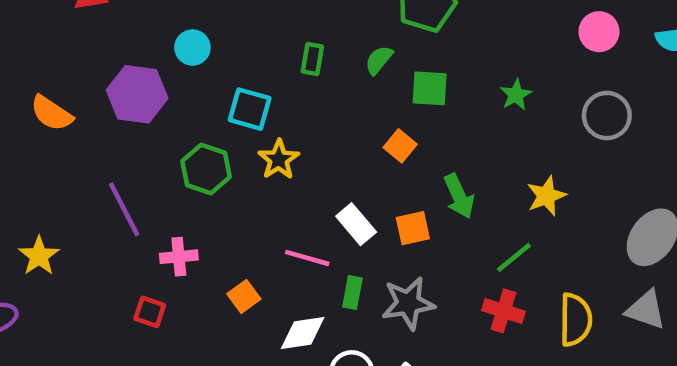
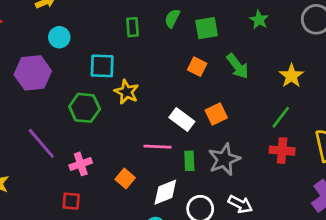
green arrow: (459, 196) -> (238, 66), moved

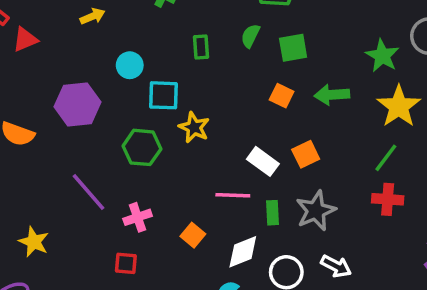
green star: (259, 20) -> (382, 56), moved, size x1.4
cyan circle: (59, 37) -> (130, 65), moved
green arrow: (238, 66) -> (332, 95), turned 124
yellow star: (291, 76) -> (399, 106), size x1.4

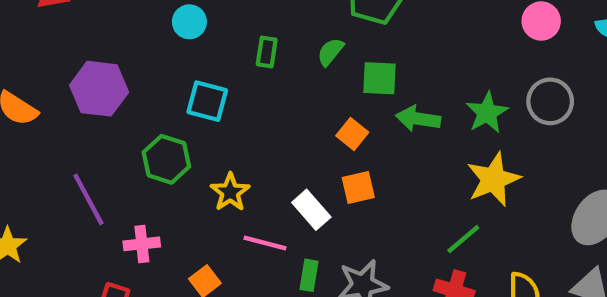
cyan circle: (130, 65) -> (189, 22), moved
green arrow: (332, 95) -> (418, 119), moved
yellow star: (194, 127) -> (230, 192), moved
orange square: (306, 154) -> (358, 188), moved

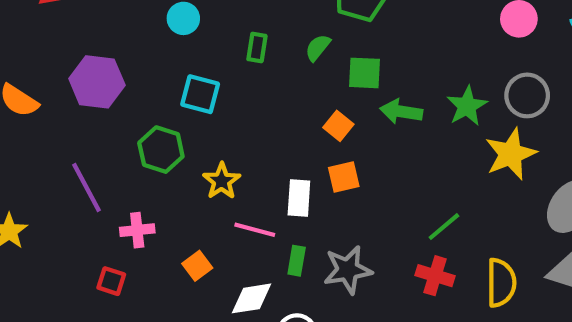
yellow star: (493, 179) -> (511, 154), moved
white rectangle: (311, 210) -> (299, 198), turned 45

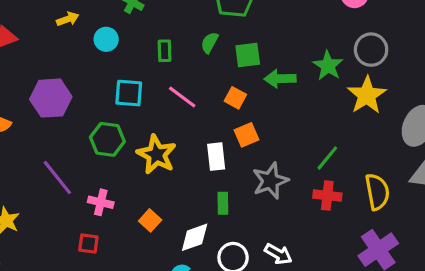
yellow star: (222, 181) -> (157, 154), size x1.4
pink cross: (137, 230) -> (101, 202), turned 30
pink line: (255, 230) -> (182, 97), moved, turned 32
gray star: (348, 270) -> (270, 181), moved

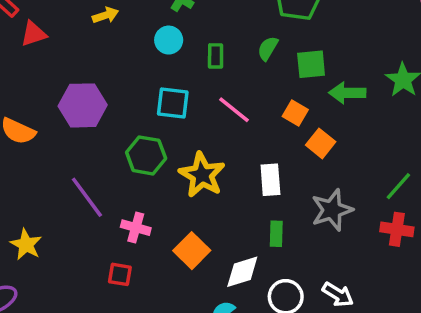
cyan circle: (106, 39) -> (169, 40), moved
orange square: (246, 135) -> (321, 143), moved, turned -30
orange square: (150, 220) -> (192, 251), size x1.4

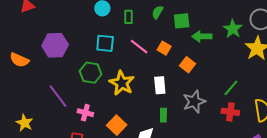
orange square: (295, 113) -> (164, 48), moved

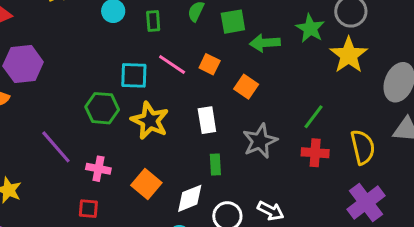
cyan square: (105, 43) -> (134, 75), moved
purple hexagon: (55, 45) -> (23, 64), moved

